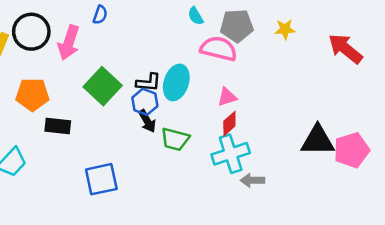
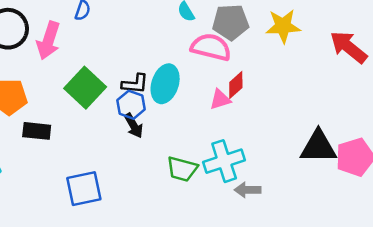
yellow star: (285, 29) -> (283, 26), size x1.5
red diamond: (229, 124) -> (236, 85), moved
green trapezoid: (175, 139) -> (182, 169), moved

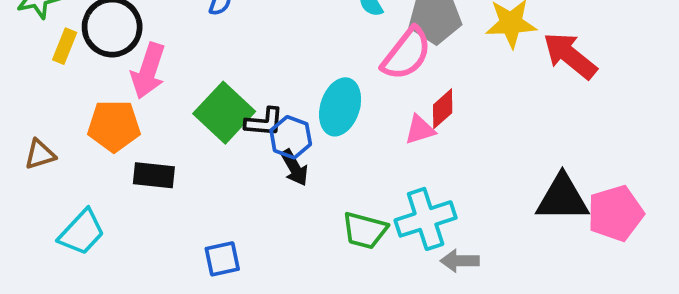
pink arrow: (48, 41) -> (148, 71), moved
pink semicircle: (211, 47) -> (407, 54), turned 114
red arrow: (349, 47) -> (570, 56), moved
black L-shape: (135, 84) -> (264, 122), moved
blue square: (84, 189) -> (222, 259), size x0.7

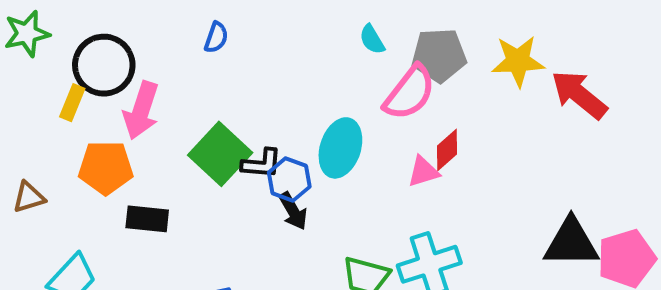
yellow rectangle: (65, 46) -> (72, 103), moved

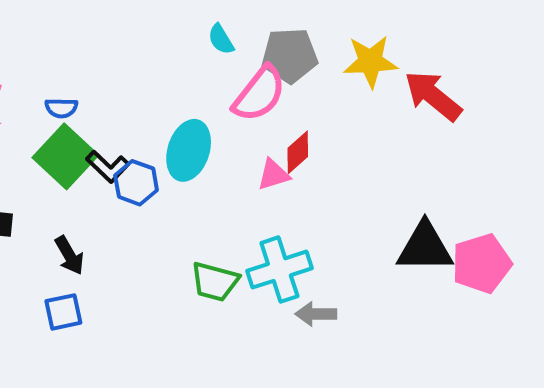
blue semicircle: (216, 37) -> (61, 108), moved, turned 72
black L-shape: (262, 164) -> (108, 167), turned 39
black arrow: (293, 211) -> (69, 255), moved

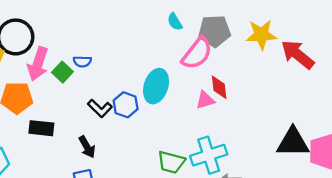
red diamond: (298, 152) -> (219, 87), turned -55
green square: (65, 156) -> (62, 72), moved, size x0.6
black L-shape: (108, 167) -> (100, 108), moved

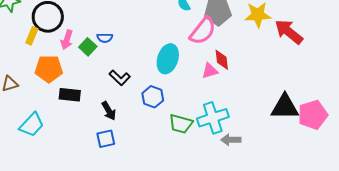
pink arrow: (38, 64) -> (67, 40), size x0.7
blue hexagon: (126, 105) -> (153, 97), moved

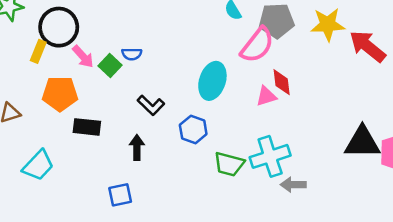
pink arrow: (67, 40) -> (83, 57), turned -60
black arrow: (109, 111) -> (137, 147), turned -150
blue square: (106, 139) -> (120, 195), moved

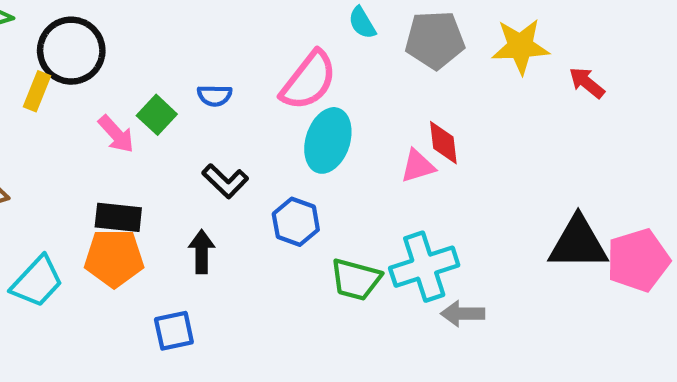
pink semicircle: (257, 45) -> (309, 81), moved
red arrow: (367, 46) -> (587, 83), size x0.6
blue semicircle: (132, 54) -> (215, 96), moved
pink arrow: (83, 57) -> (116, 134), moved
orange pentagon: (60, 94) -> (114, 258), moved

